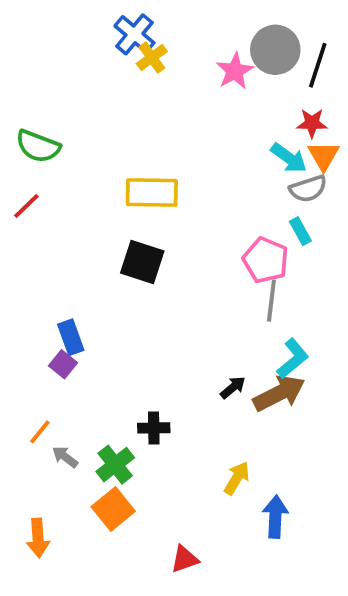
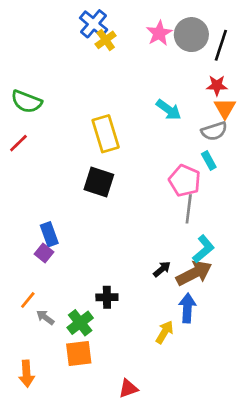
pink star: (235, 71) -> (159, 33), moved
cyan arrow: (289, 158) -> (169, 110), moved
yellow rectangle: (152, 193) -> (106, 134), turned 72
orange square: (113, 509) -> (79, 354), turned 32
blue arrow: (275, 517) -> (187, 308), moved

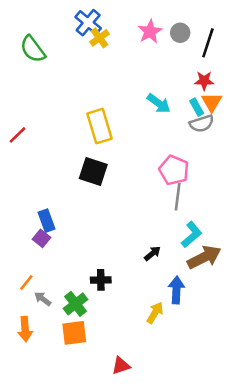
gray circle: (191, 35) -> (180, 33), size x0.6
green semicircle: (27, 102) -> (33, 49), moved, turned 32
cyan rectangle: (209, 161) -> (197, 107), moved
brown arrow: (194, 273) -> (204, 257), moved
orange arrow: (27, 374) -> (25, 329), moved

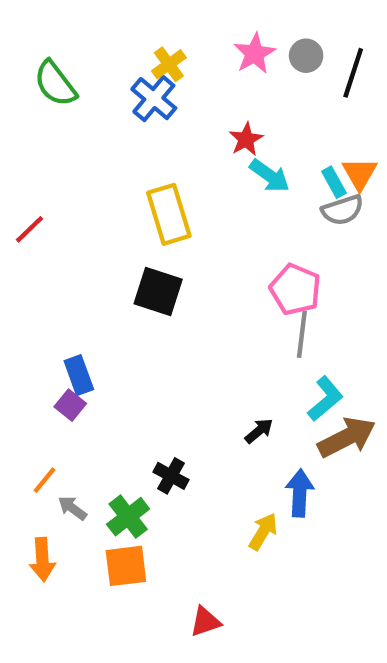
blue cross: (88, 23) -> (154, 99), moved
red star: (204, 81) -> (246, 139), moved, turned -30
black cross: (101, 280) -> (171, 476), turned 30

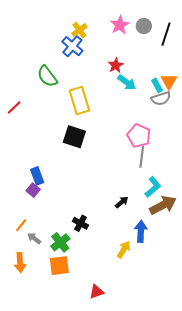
green semicircle: (55, 84) -> (47, 76), moved

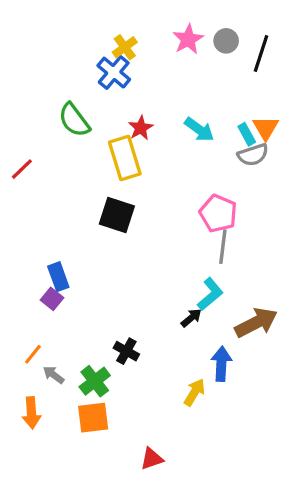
red star: (116, 65) -> (141, 128), moved
cyan L-shape: (153, 187) -> (210, 294), moved

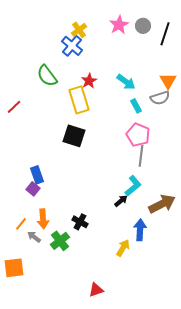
cyan rectangle: (247, 134) -> (136, 106), moved
orange arrow: (31, 413) -> (43, 219), moved
orange square: (93, 418) -> (14, 268), moved

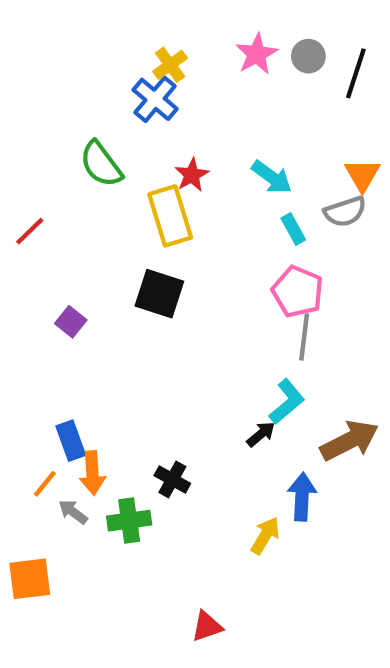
blue rectangle: (37, 175) -> (71, 441), moved
purple square: (33, 189) -> (71, 322), moved
green cross: (60, 241) -> (129, 521), turned 30

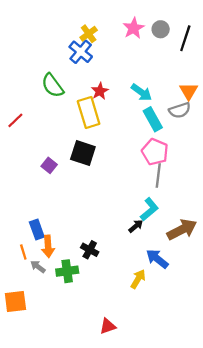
cyan rectangle: (293, 229) -> (153, 119), size x1.5
purple square: (71, 322) -> (49, 165), moved
orange line: (45, 484) -> (23, 252), turned -56
blue arrow: (302, 497) -> (157, 259), turned -55

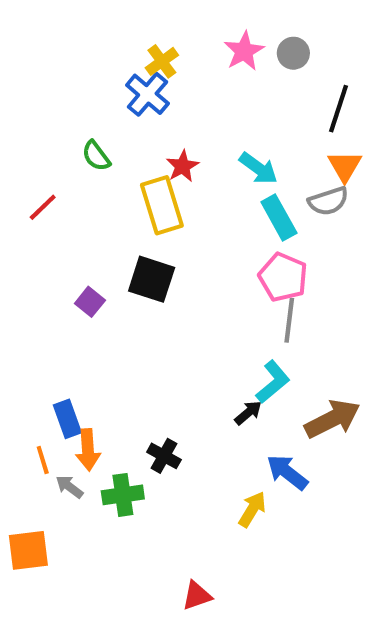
black line: (185, 38) -> (339, 109), moved
green semicircle: (53, 86) -> (96, 156), size x0.7
red line: (15, 120) -> (43, 207), moved

